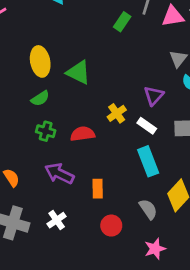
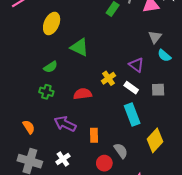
yellow ellipse: (40, 61) -> (52, 24), moved, turned 35
purple triangle: (154, 96) -> (136, 65), turned -35
green cross: (46, 131) -> (46, 92), moved
gray semicircle: (148, 209) -> (121, 151), moved

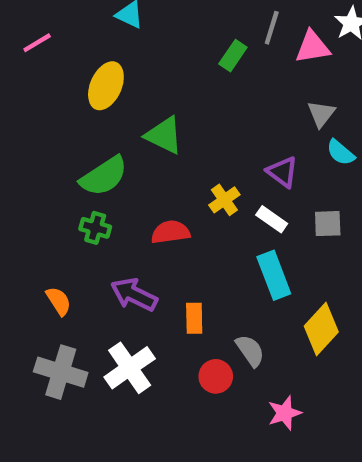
green semicircle: (51, 67) -> (104, 176), size x1.6
white cross: (63, 159) -> (130, 368), size x1.6

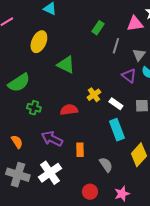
gray line: (272, 28) -> (116, 46), moved
purple triangle: (282, 172) -> (129, 76), moved
green semicircle: (104, 176) -> (19, 83), moved
red circle: (216, 376) -> (90, 192), moved

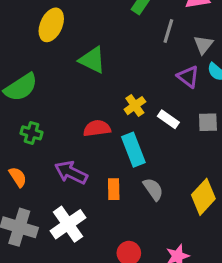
green cross: (34, 108) -> (31, 133), moved
cyan rectangle: (117, 130) -> (133, 150), moved
gray semicircle: (106, 165) -> (153, 189), moved

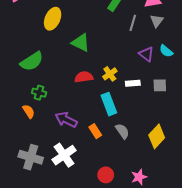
gray triangle: (203, 45) -> (157, 21), moved
white rectangle: (168, 119) -> (133, 83), turned -40
red semicircle: (97, 128) -> (84, 77), moved
orange semicircle: (18, 177) -> (29, 111), moved
orange rectangle: (114, 189) -> (95, 131), turned -32

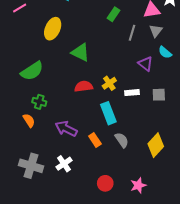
cyan semicircle: (166, 51) -> (165, 52), moved
white cross: (64, 155) -> (64, 164), size x0.7

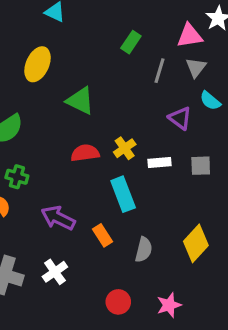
gray semicircle: (122, 140) -> (144, 250), moved, turned 49

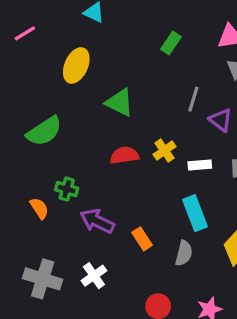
gray line: (159, 71) -> (193, 99), moved
green cross: (17, 177) -> (67, 189), moved
cyan rectangle: (123, 194) -> (195, 213), moved

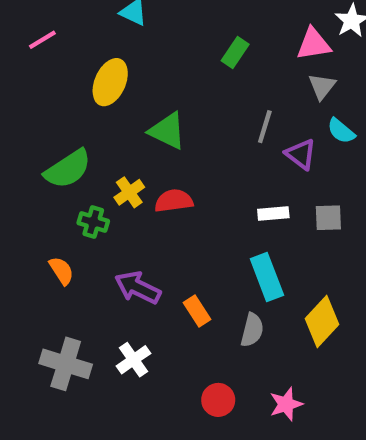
yellow cross: (165, 151) -> (129, 192), moved
green cross: (67, 189) -> (93, 222), moved

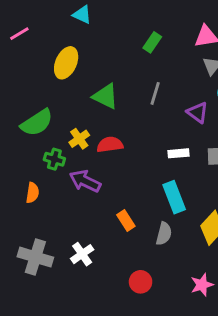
gray line: (265, 127) -> (155, 93), moved
orange semicircle: (61, 271) -> (32, 193), turned 42
purple arrow: (138, 288) -> (85, 181), moved
pink star: (286, 404) -> (202, 285), moved

